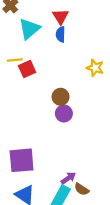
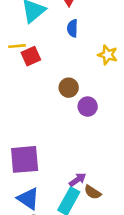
blue semicircle: (61, 34) -> (72, 28), moved
purple circle: (64, 113) -> (88, 107), moved

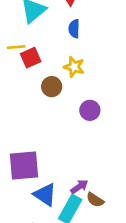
yellow star: (108, 55) -> (74, 67), moved
brown circle: (69, 88) -> (52, 87), moved
blue triangle: (28, 199) -> (45, 195), moved

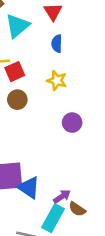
brown circle: (52, 87) -> (17, 100), moved
blue triangle: (45, 195) -> (29, 188), moved

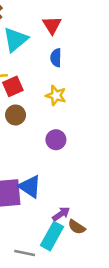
purple circle: (72, 123) -> (56, 140), moved
blue triangle: (29, 188) -> (30, 187), moved

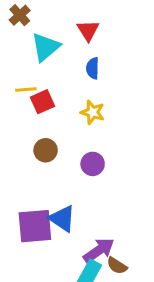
brown circle: (16, 115) -> (46, 150), moved
purple arrow: (61, 214) -> (99, 250), size x1.5

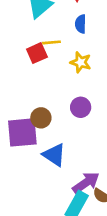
yellow line: (26, 90) -> (52, 42), moved
brown circle: (46, 150) -> (41, 118), moved
purple square: (35, 226) -> (22, 132), moved

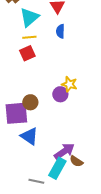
yellow line: (52, 42) -> (29, 37), moved
yellow star: (81, 62) -> (69, 84), moved
blue triangle: (54, 155) -> (29, 136), moved

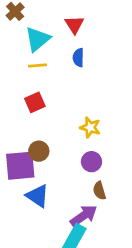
red square: (27, 53) -> (35, 102), moved
purple circle: (60, 94) -> (91, 162), moved
brown semicircle: (76, 161) -> (99, 191), moved, turned 40

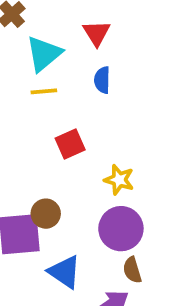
red square: (35, 102) -> (70, 144), moved
purple circle: (91, 162) -> (121, 229), size x1.5
blue triangle: (37, 196) -> (65, 272), moved

